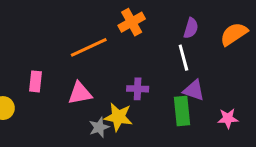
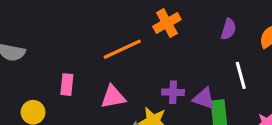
white line: (183, 58) -> (241, 75), moved
purple triangle: (194, 90) -> (204, 98), moved

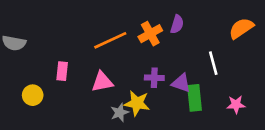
orange cross: (167, 23) -> (150, 34), moved
purple semicircle: (228, 29) -> (177, 24), moved

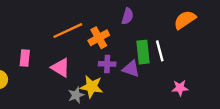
orange cross: (150, 34) -> (99, 38), moved
pink triangle: (102, 82) -> (61, 68), turned 42
green rectangle: (194, 98) -> (143, 52), moved

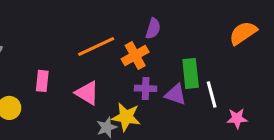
purple semicircle: (127, 16) -> (153, 28), moved
white line: (160, 51) -> (212, 94), moved

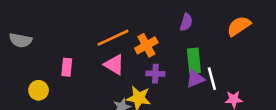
purple semicircle: (153, 28) -> (186, 22), moved
pink triangle: (87, 93) -> (114, 65), moved
purple triangle: (176, 94) -> (195, 79), moved, turned -42

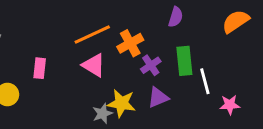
purple cross: (155, 74) -> (151, 65), moved, turned -36
purple triangle: (195, 79) -> (158, 97), moved

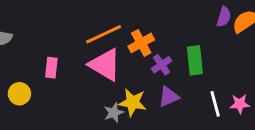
purple semicircle: (176, 17) -> (224, 17), moved
pink triangle: (94, 65) -> (105, 65), size x1.4
white line: (205, 81) -> (215, 104), moved

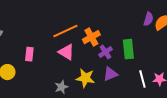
pink triangle: (105, 65) -> (66, 52), size x0.7
gray star: (114, 113) -> (61, 87), moved

